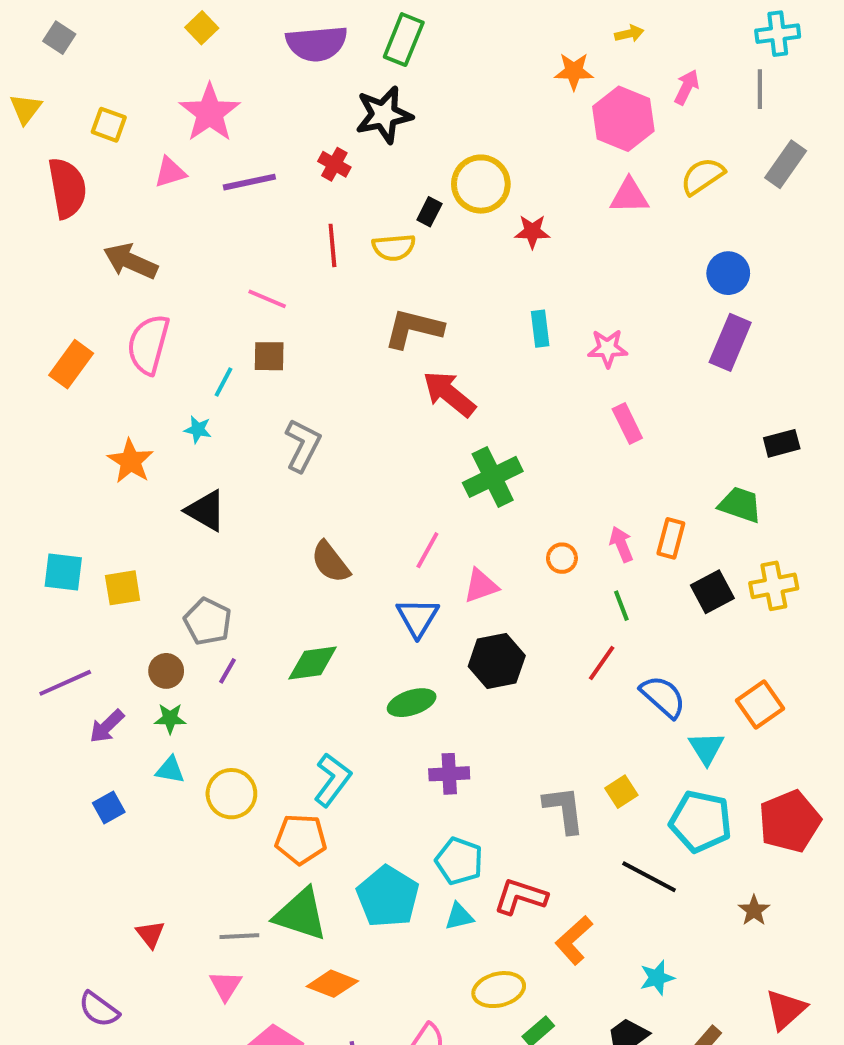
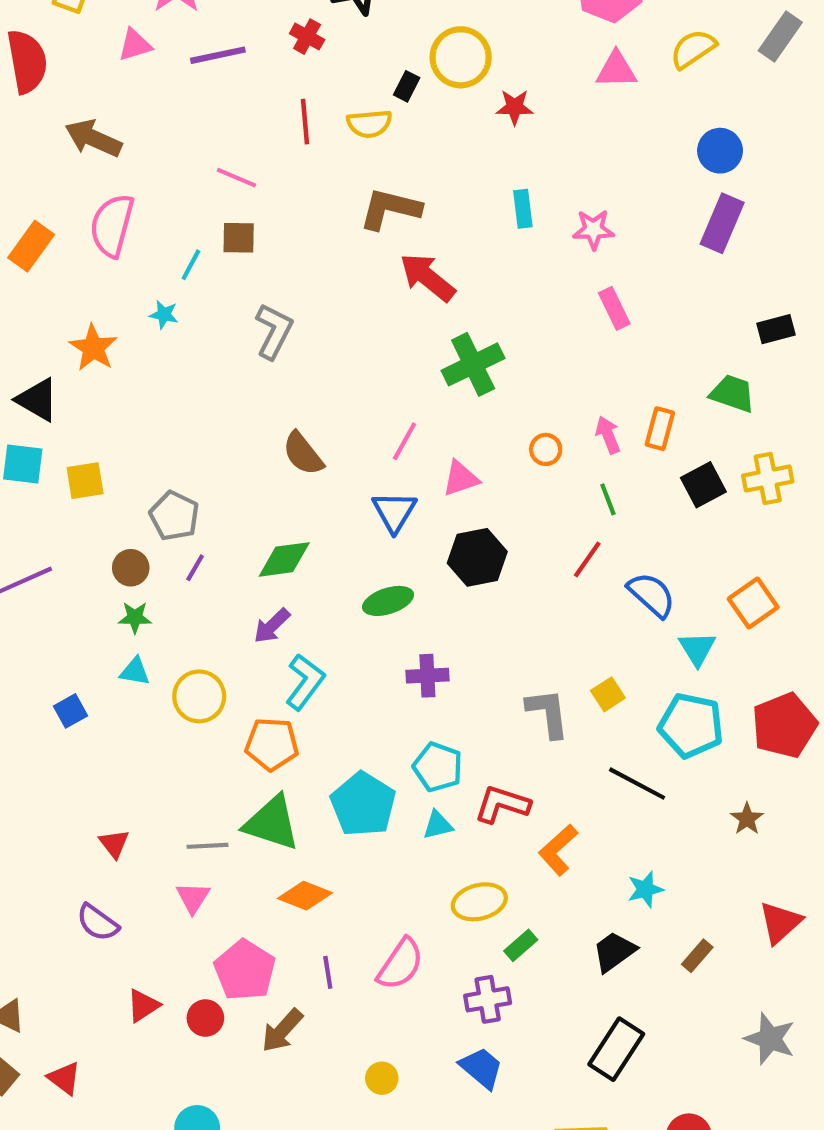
black triangle: (206, 511) -> (37, 400), moved
purple arrow: (107, 726) -> (272, 626), moved
purple semicircle: (99, 1009) -> (98, 923), moved

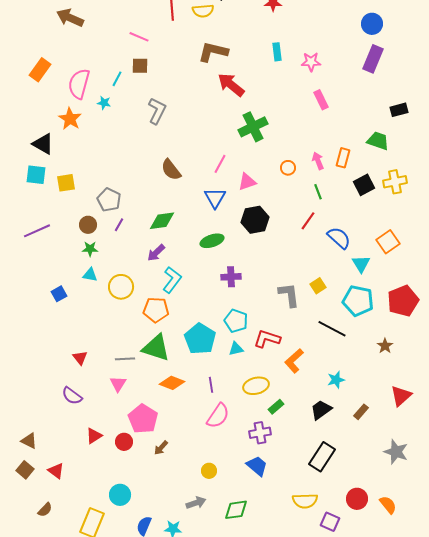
pink semicircle: (112, 225) -> (79, 84), moved
purple line: (328, 972) -> (211, 385), moved
brown arrow: (282, 1030) -> (161, 448), size x0.7

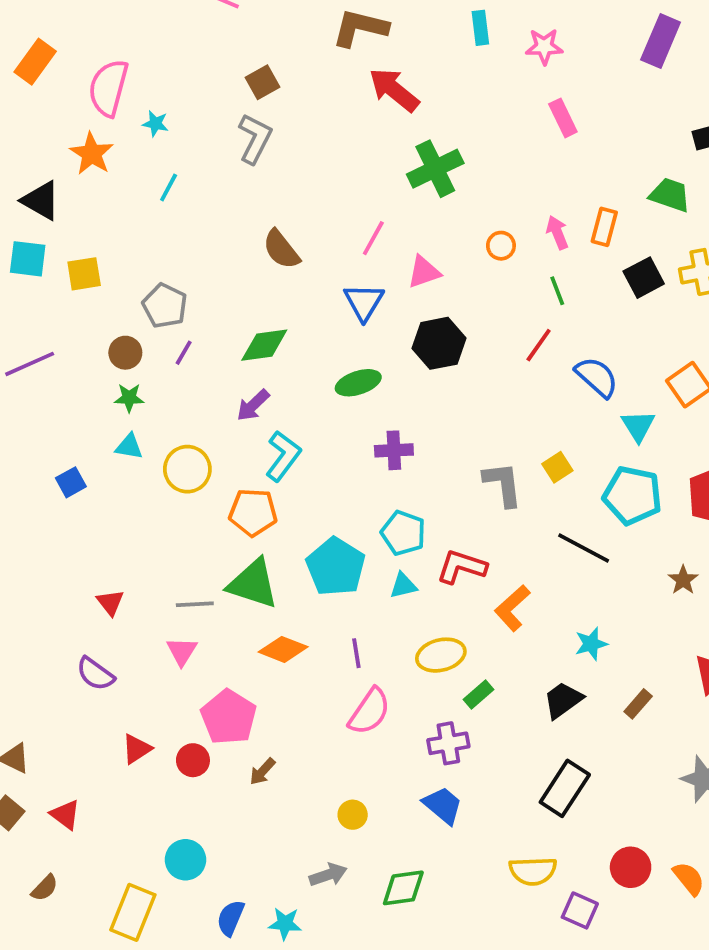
brown square: (140, 66) -> (262, 82), moved, turned -30
cyan line: (117, 79) -> (169, 187), moved

